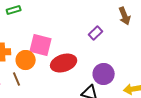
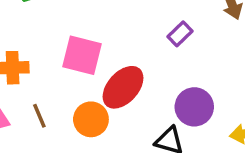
orange circle: (26, 60) -> (91, 119), moved
red ellipse: (64, 63) -> (123, 87), turned -30

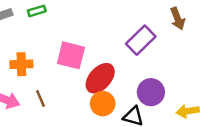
purple rectangle: (180, 34) -> (141, 40), size x1.6
orange circle: (91, 119) -> (103, 104), moved

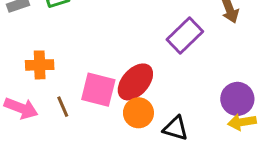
pink square: (71, 55) -> (98, 90), moved
purple circle: (151, 92) -> (237, 99), moved

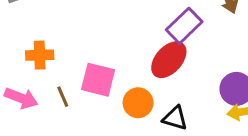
red ellipse: (135, 82) -> (169, 60), moved

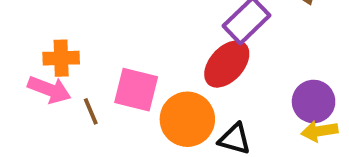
pink arrow: (21, 98) -> (49, 90), moved
orange circle: (138, 103) -> (187, 119), size x1.4

